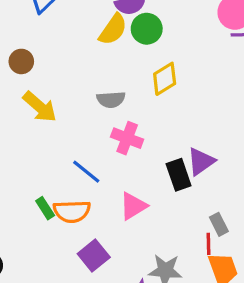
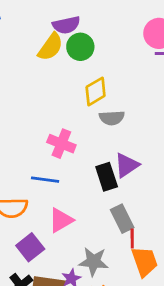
gray semicircle: (111, 99) -> (112, 118), moved
blue line: (86, 172) -> (45, 180), moved, turned -32
pink triangle: (133, 206) -> (61, 220), moved
gray rectangle: (219, 224) -> (122, 219), moved, size x1.4

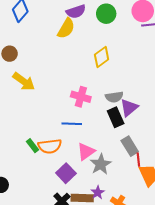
green circle: (80, 47) -> (106, 14), moved
gray semicircle: (112, 118) -> (114, 97), moved
gray star: (94, 262) -> (101, 164), moved, turned -30

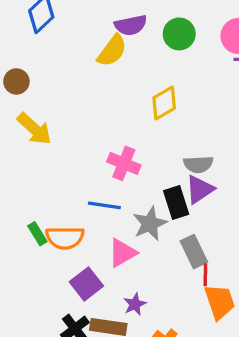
gray semicircle: (114, 97) -> (198, 164), moved
gray star: (101, 164) -> (150, 224), moved
purple star: (98, 193) -> (135, 304), moved

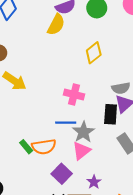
black rectangle: (176, 203) -> (111, 114), turned 30
gray star: (150, 224) -> (83, 132), moved

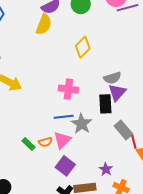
orange semicircle: (44, 147) -> (45, 142), size x0.6
pink triangle: (81, 151) -> (62, 140), moved
purple star: (94, 182) -> (106, 169), moved

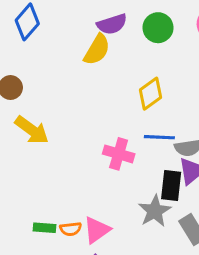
blue line: (64, 117) -> (159, 137), moved
gray star: (81, 124) -> (155, 211), moved
green rectangle: (28, 144) -> (44, 228), turned -48

